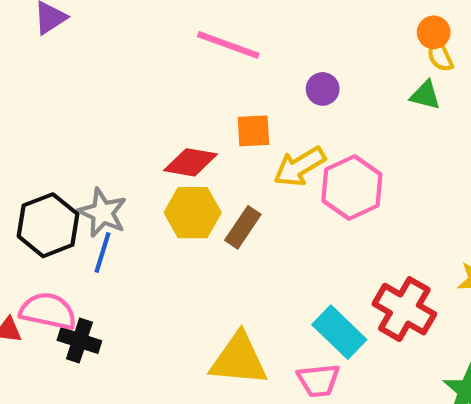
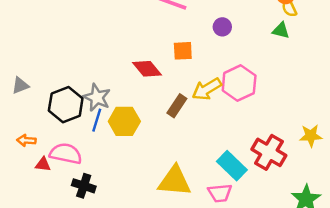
red diamond: (191, 162) -> (147, 69), turned 40
yellow arrow: (300, 167) -> (207, 89), moved
yellow hexagon: (193, 213) -> (124, 121), moved
black cross: (79, 340) -> (84, 186), moved

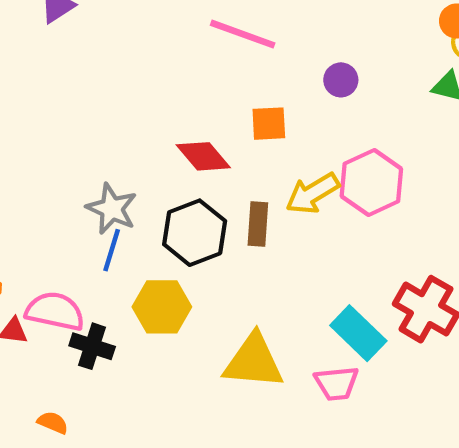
black hexagon: (66, 105) -> (195, 233), moved
brown rectangle: (177, 106) -> (258, 224), turned -30
yellow hexagon: (124, 121) -> (162, 307), moved
black cross: (84, 186) -> (92, 346), moved

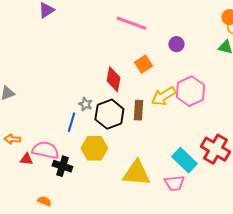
orange square: (269, 124) -> (143, 64), turned -30
red diamond: (203, 156) -> (113, 79), turned 50
gray star: (112, 209) -> (85, 104), moved, size x0.6

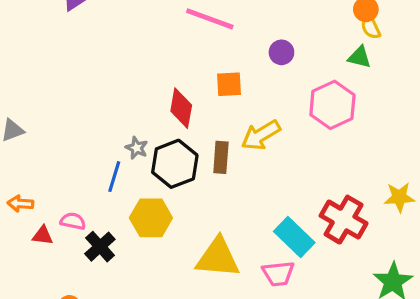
orange square: (143, 64) -> (229, 84), turned 30
pink hexagon: (190, 91) -> (332, 105), moved
pink semicircle: (45, 150) -> (73, 221), size x0.6
black cross: (62, 166) -> (100, 247), turned 30

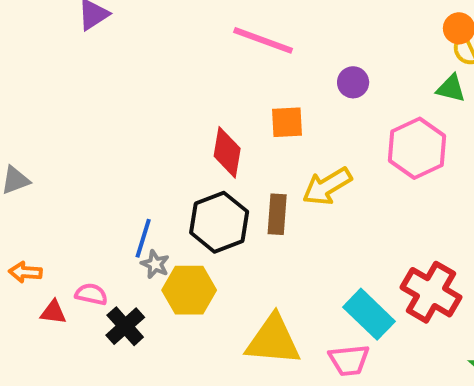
gray star: (137, 148) -> (155, 264), moved

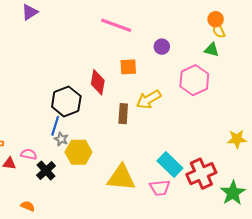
black hexagon: (219, 222) -> (66, 101), moved
red cross: (431, 292) -> (201, 174), moved, turned 36

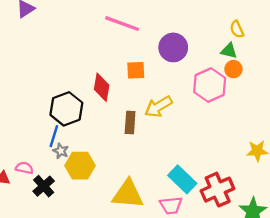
orange circle: (216, 19) -> (233, 69), moved
purple circle: (162, 47) -> (173, 47), size x1.6

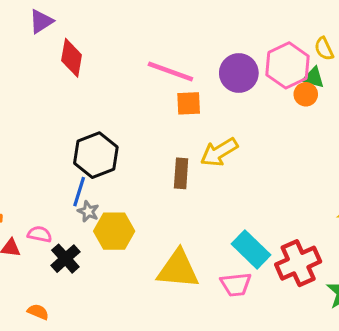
pink line: (122, 24) -> (170, 71), moved
orange circle: (233, 69) -> (306, 94), moved
pink hexagon: (210, 85) -> (287, 65), moved
red diamond: (102, 87) -> (72, 58), moved

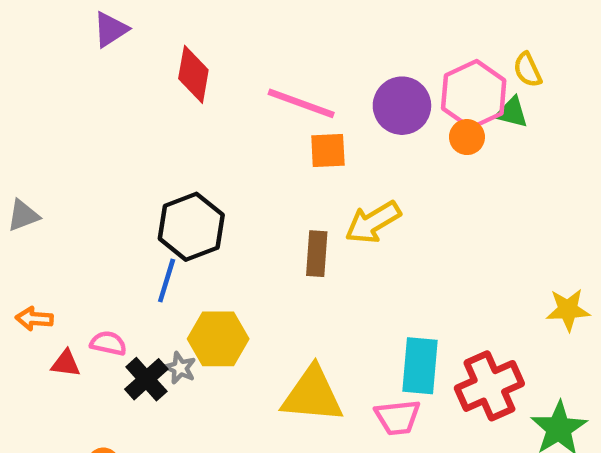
red diamond: (72, 58) -> (193, 74), moved
orange circle: (306, 94) -> (467, 137), moved
gray star: (88, 211) -> (180, 368), moved
cyan rectangle: (251, 249) -> (420, 366), turned 51

